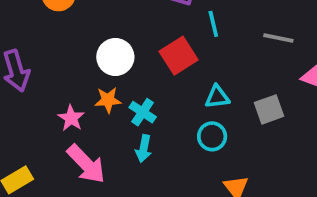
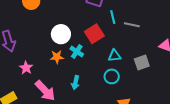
gray line: (278, 38) -> (132, 25), moved
cyan cross: (143, 112) -> (77, 52), moved
pink star: (71, 118) -> (26, 68), moved

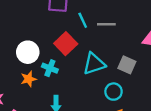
cyan triangle: (115, 56) -> (94, 64), size x1.5
gray square: (142, 62) -> (127, 65), turned -35
cyan circle: (112, 76) -> (114, 92), moved

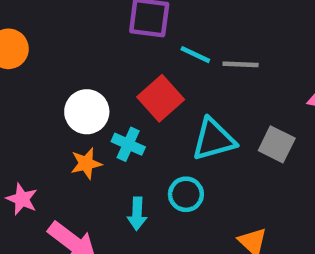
cyan line: (83, 20) -> (195, 55), turned -42
cyan circle: (114, 92) -> (186, 194), moved

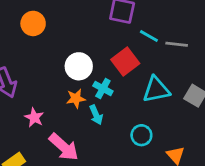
cyan circle: (186, 194) -> (141, 135), moved
cyan arrow: (137, 214) -> (96, 115), moved, turned -30

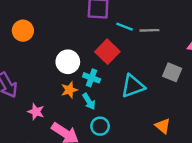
cyan triangle: (156, 90) -> (133, 86), moved
cyan circle: (141, 135) -> (100, 126), moved

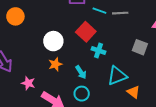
cyan cross: (92, 78) -> (99, 51), moved
cyan triangle: (133, 86) -> (117, 76), moved
cyan arrow: (89, 101) -> (81, 72), moved

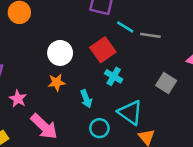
cyan triangle: (117, 76) -> (130, 112), turned 45
cyan circle: (82, 94) -> (99, 128), moved

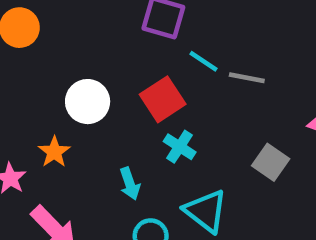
orange star: (57, 82) -> (54, 152), moved, turned -30

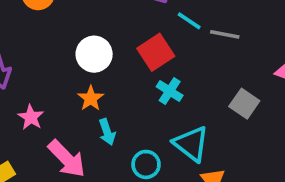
orange star: (54, 152) -> (91, 98), moved
cyan arrow: (130, 184) -> (107, 132), moved

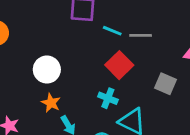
red square: (156, 52) -> (119, 65), moved
cyan cross: (170, 91) -> (108, 98), moved

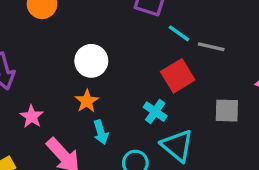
gray square: (165, 84) -> (227, 111), turned -35

